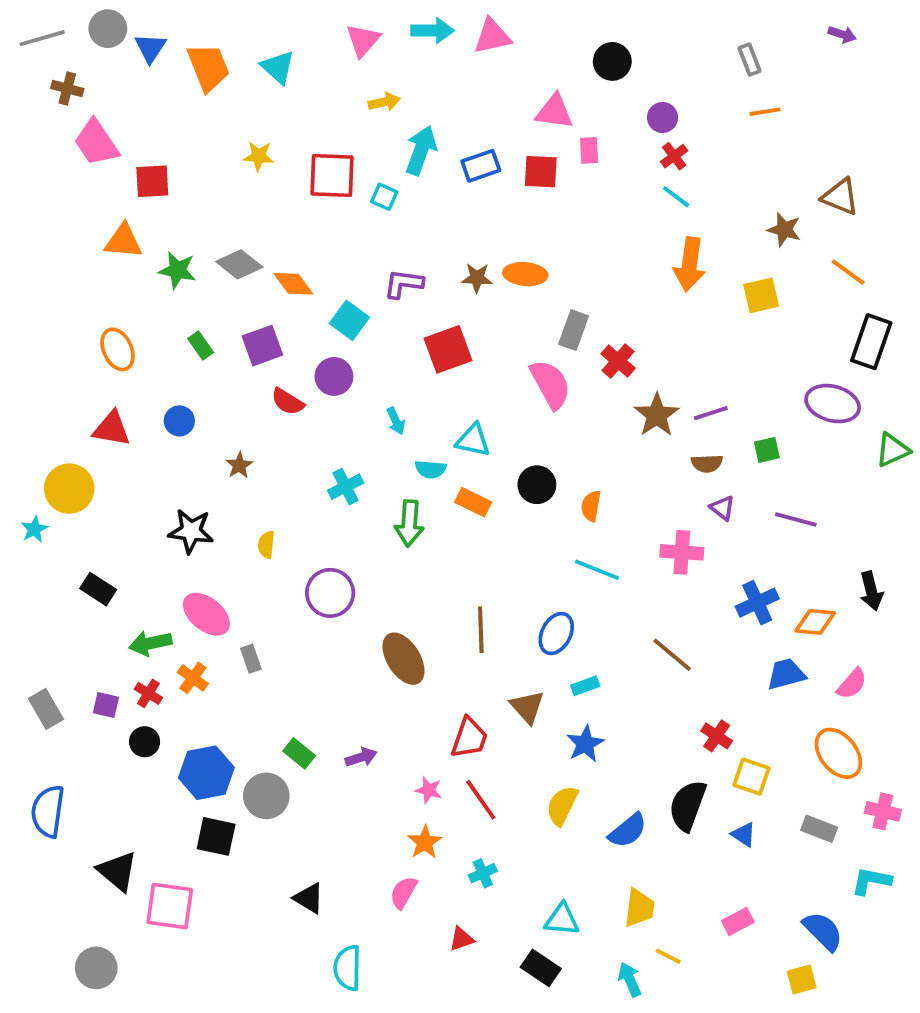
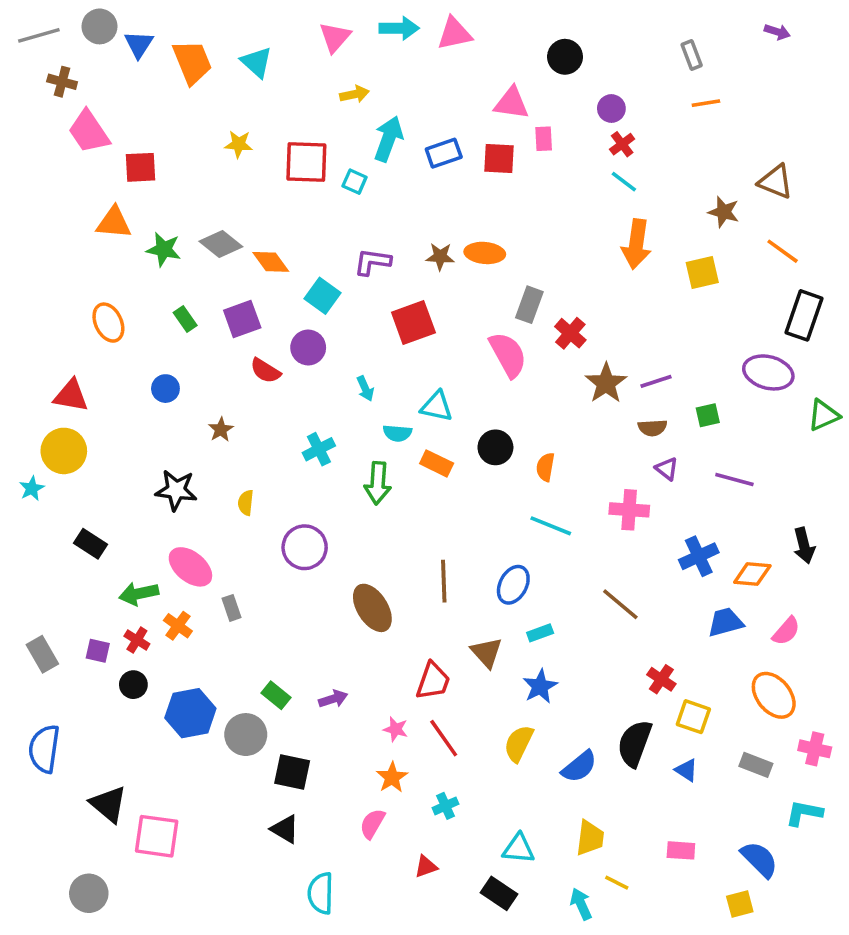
red triangle: (112, 429) -> (71, 396), moved
black square: (216, 836) -> (292, 772), moved
pink rectangle: (738, 921) -> (681, 850), turned 32

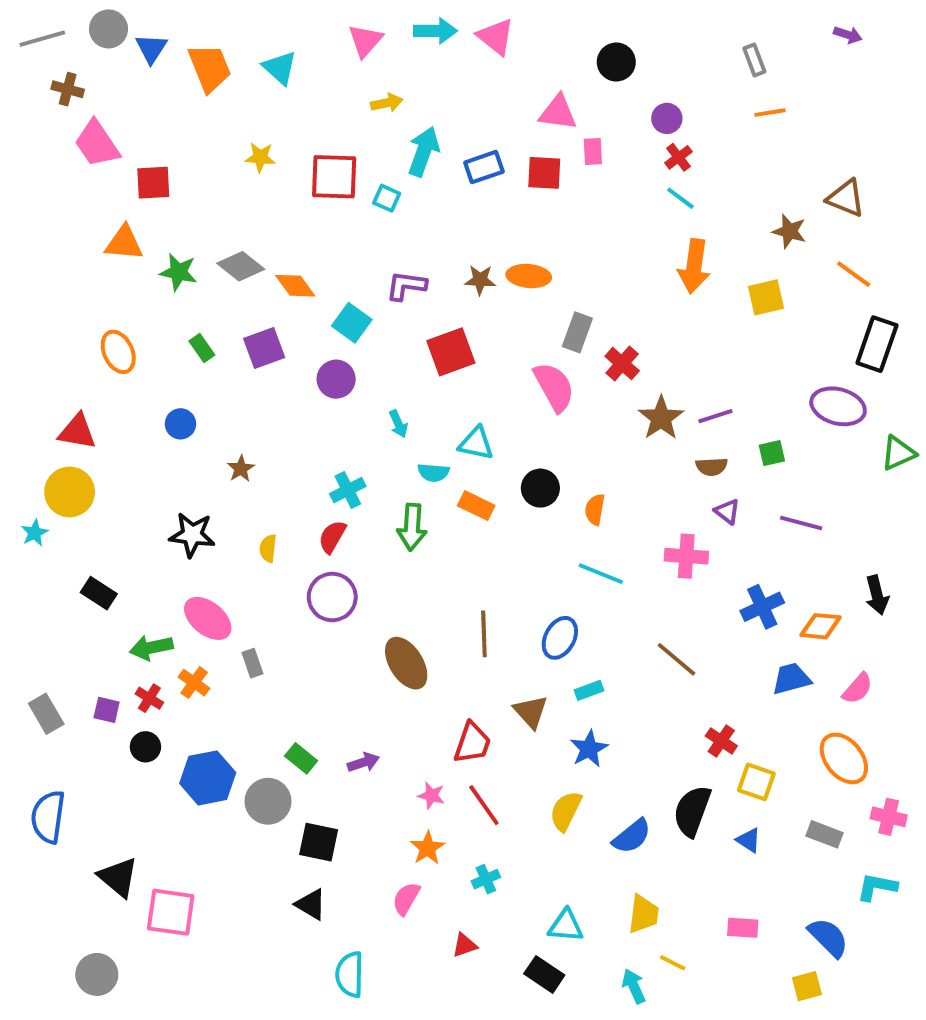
pink triangle: (454, 34) -> (496, 37), turned 51
red semicircle: (265, 371) -> (332, 537), moved, turned 88

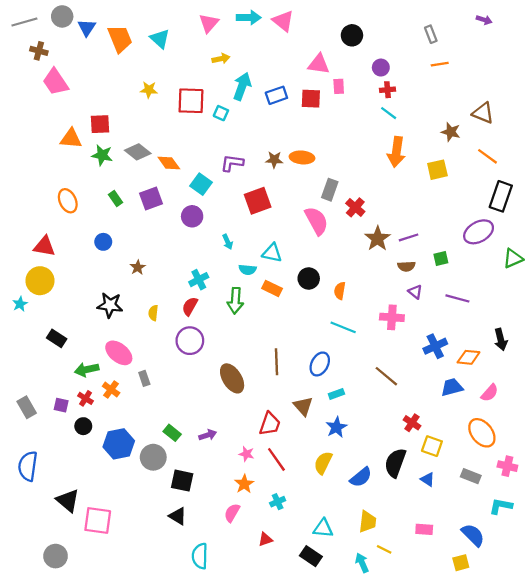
red cross: (679, 157) -> (387, 90), turned 32
red square: (153, 183) -> (100, 124), moved
purple ellipse: (838, 406) -> (479, 232), turned -44

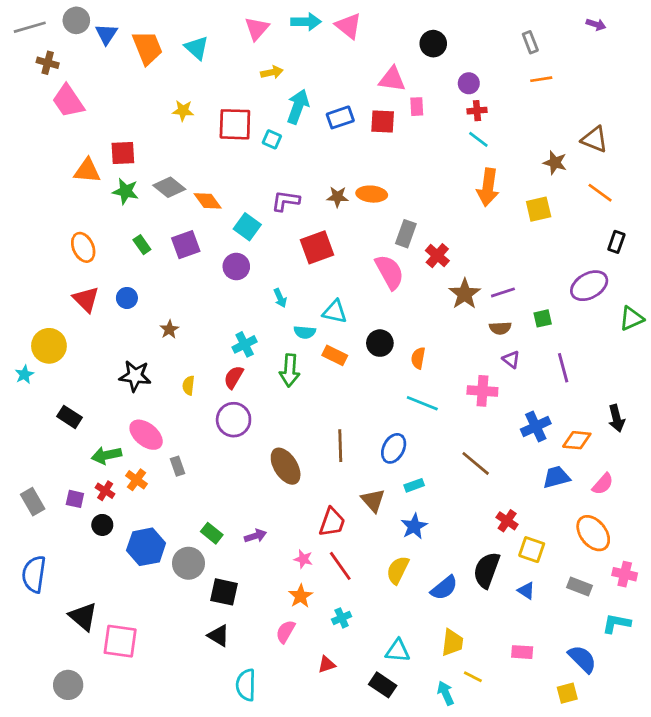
black rectangle: (501, 196) -> (616, 242), size x0.6
red triangle: (44, 246) -> (86, 299), moved, turned 35
purple line: (457, 298) -> (563, 368), turned 60

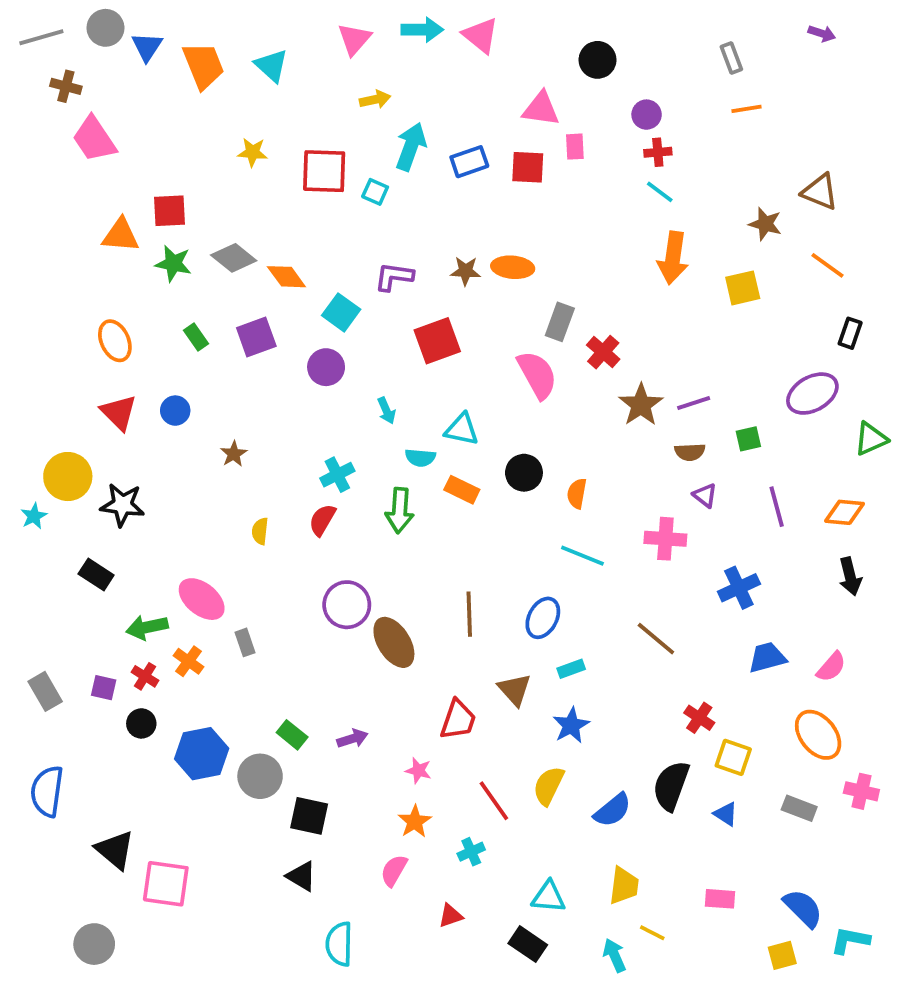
black star: (135, 376) -> (122, 505), moved
purple circle: (234, 420) -> (347, 605), moved
orange diamond: (577, 440) -> (844, 512), moved
red line: (340, 566) -> (494, 801), moved
cyan L-shape: (616, 623) -> (850, 940), moved

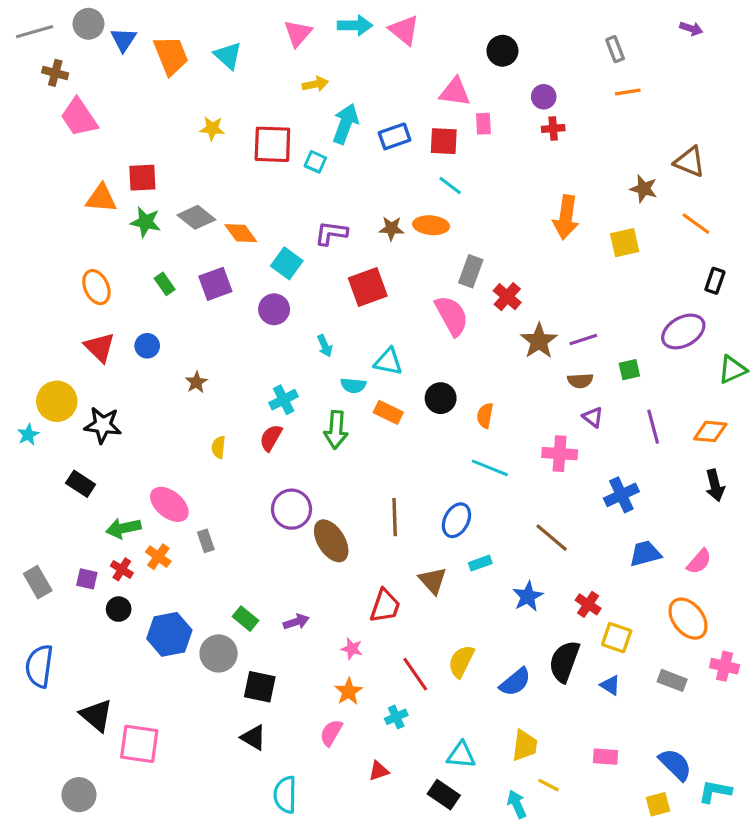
cyan line: (660, 192) -> (450, 186), moved
blue star: (571, 725) -> (528, 596), moved

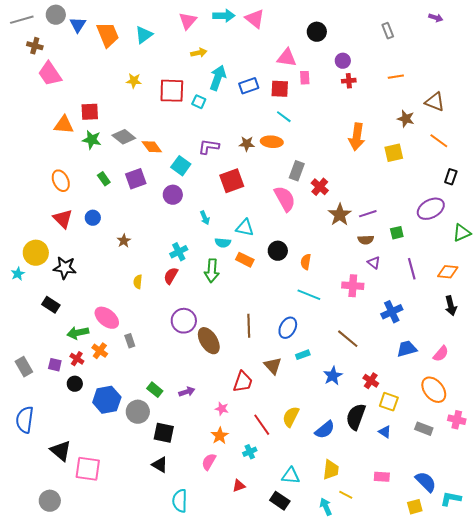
cyan triangle: (228, 56) -> (144, 35), turned 42
orange line: (628, 92) -> (396, 77), moved

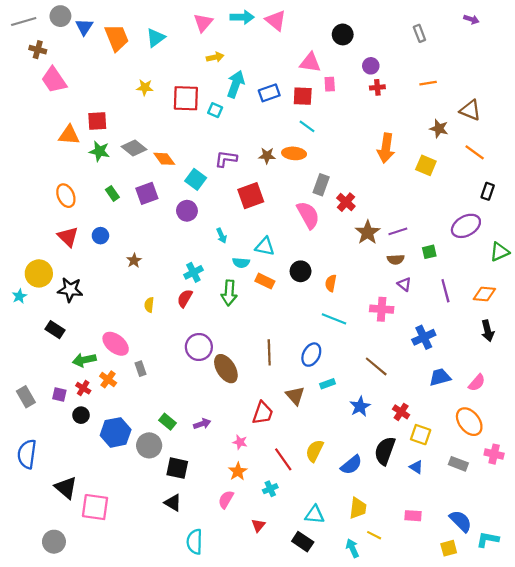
yellow square: (394, 153) -> (426, 165), turned 36
red triangle: (239, 486) -> (258, 525), turned -32

